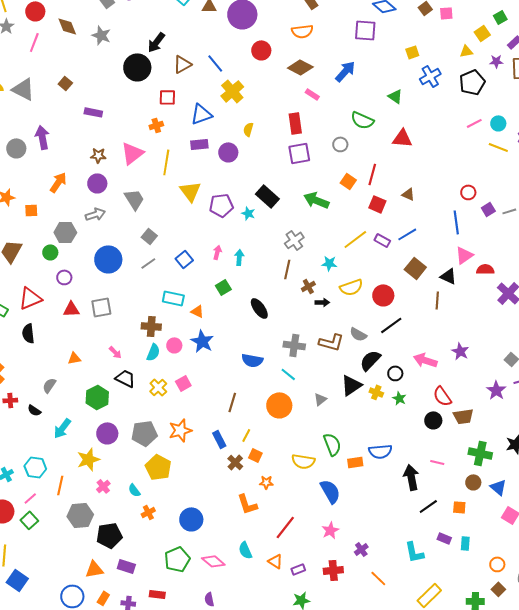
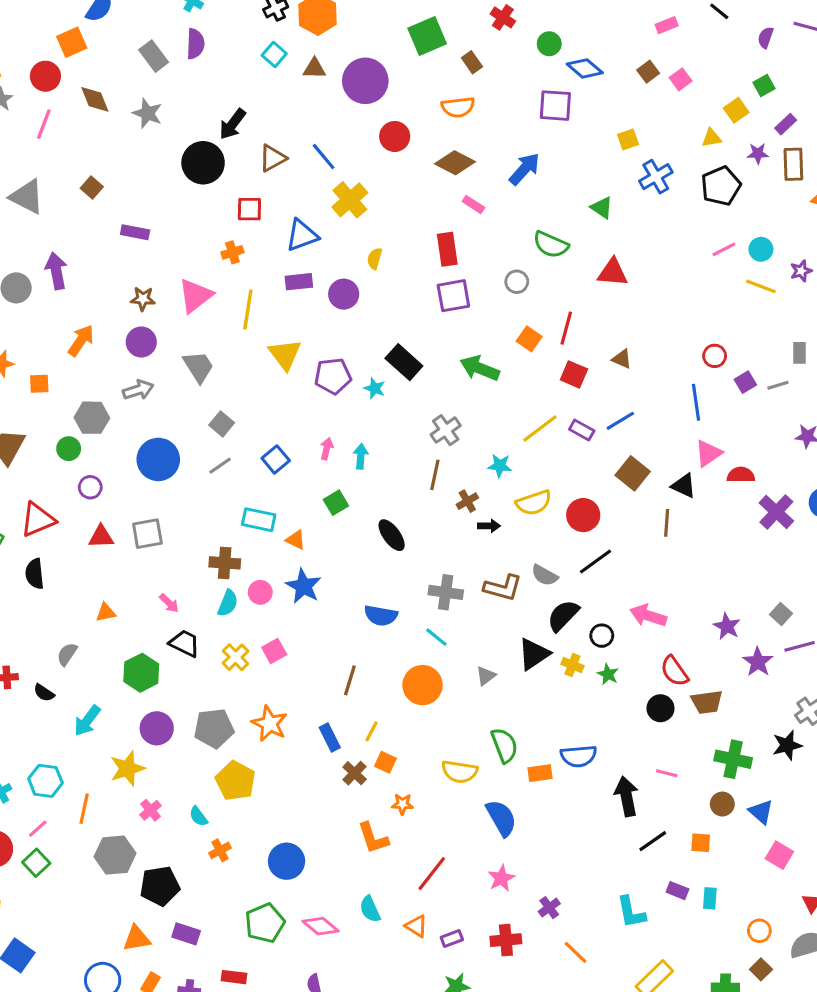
pink square: (446, 13) -> (681, 79), turned -32
purple star: (460, 351) -> (727, 626), moved
orange star: (180, 430) -> (270, 724), turned -30

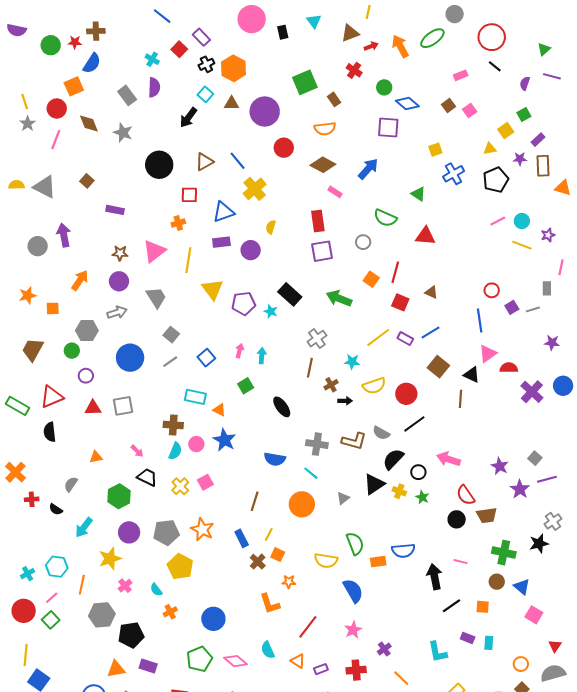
black arrow: (232, 124) -> (188, 118), moved

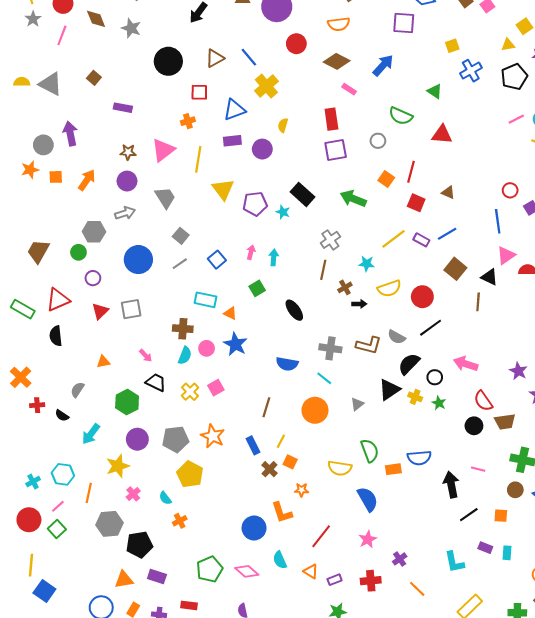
orange star: (28, 295) -> (30, 170), moved
orange square: (53, 308) -> (56, 177), moved
red triangle: (93, 408) -> (100, 311), turned -42
blue circle: (213, 619) -> (254, 528), moved

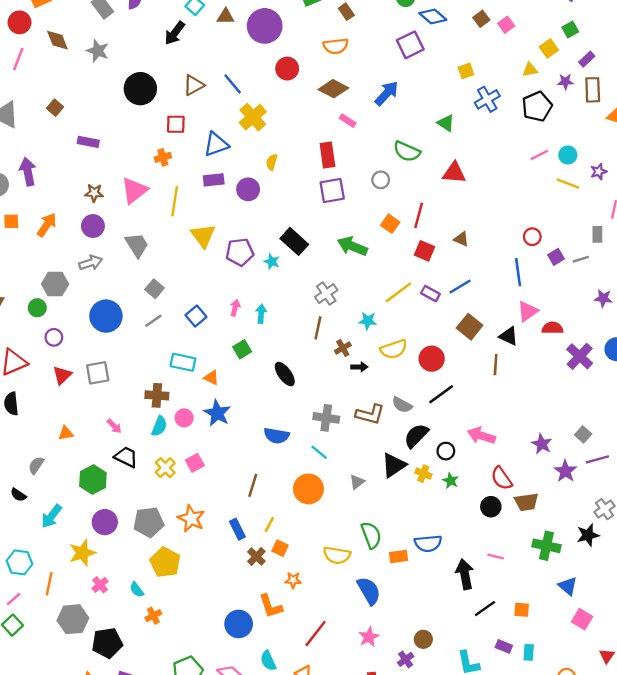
purple square: (404, 23) -> (410, 45), turned -30
brown circle: (515, 490) -> (423, 639), moved

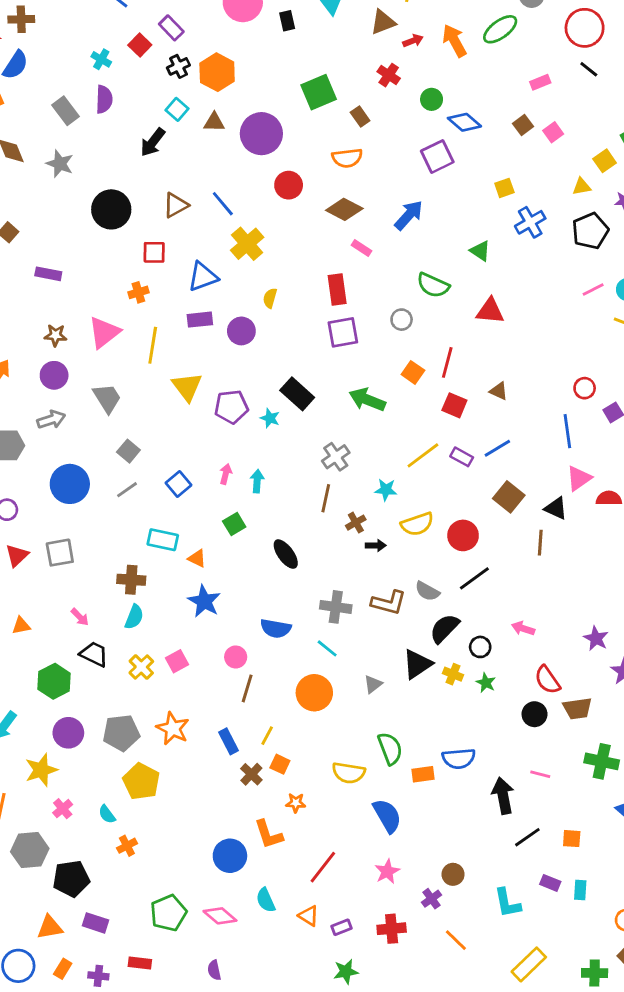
pink circle: (184, 418) -> (236, 657), moved
pink arrow: (481, 436) -> (523, 628), size x0.7

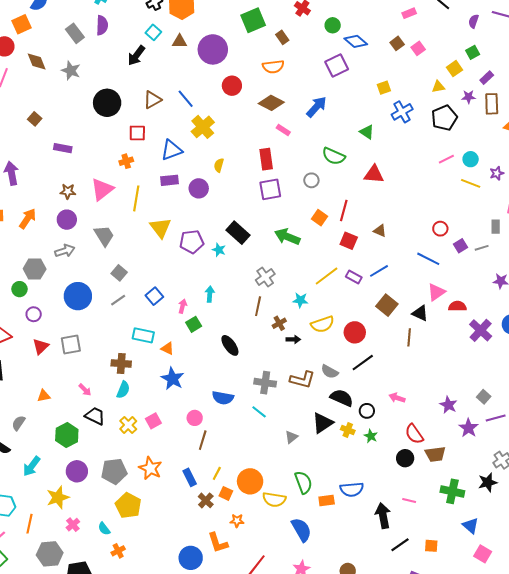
blue line: (567, 431) -> (428, 259), turned -55
pink arrow: (226, 474) -> (183, 306), moved
black semicircle: (444, 628) -> (342, 398), turned 70
orange circle: (314, 693) -> (250, 481), moved

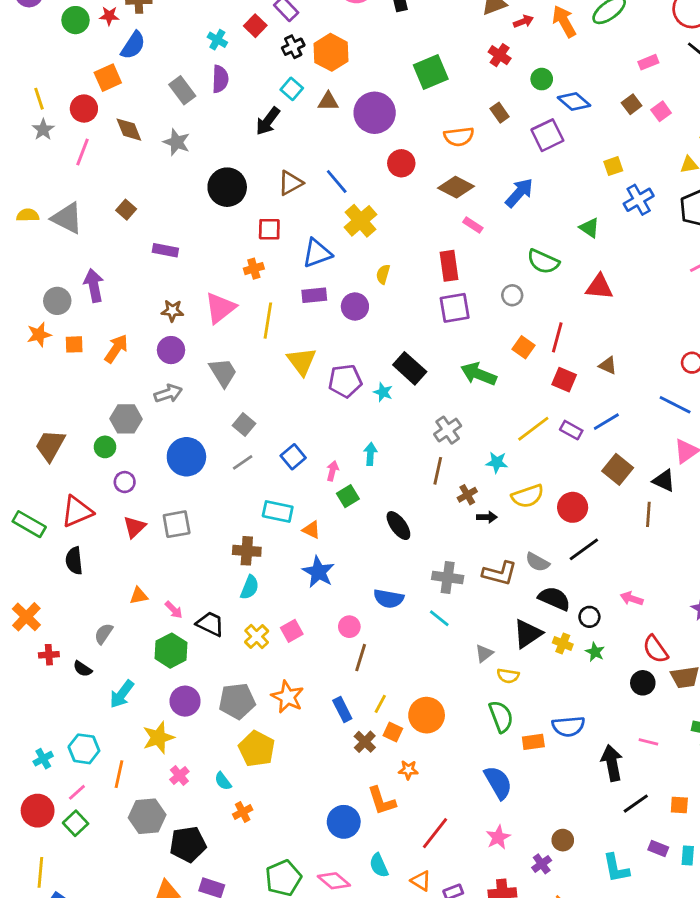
brown rectangle: (282, 37) -> (500, 113), moved
pink arrow: (85, 390) -> (174, 610), moved
yellow semicircle: (274, 499) -> (508, 676), moved, size x0.7

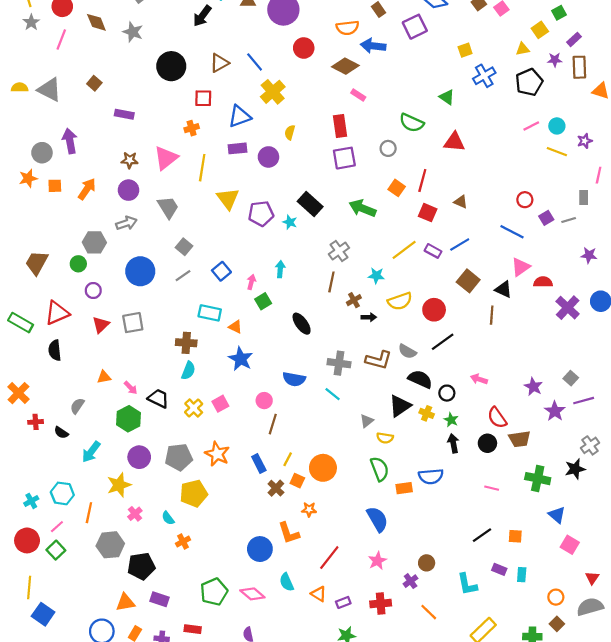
blue arrow: (519, 193) -> (373, 46), moved, turned -125
yellow pentagon: (257, 749) -> (194, 493), turned 30
black arrow: (612, 763) -> (453, 443), moved, size x0.7

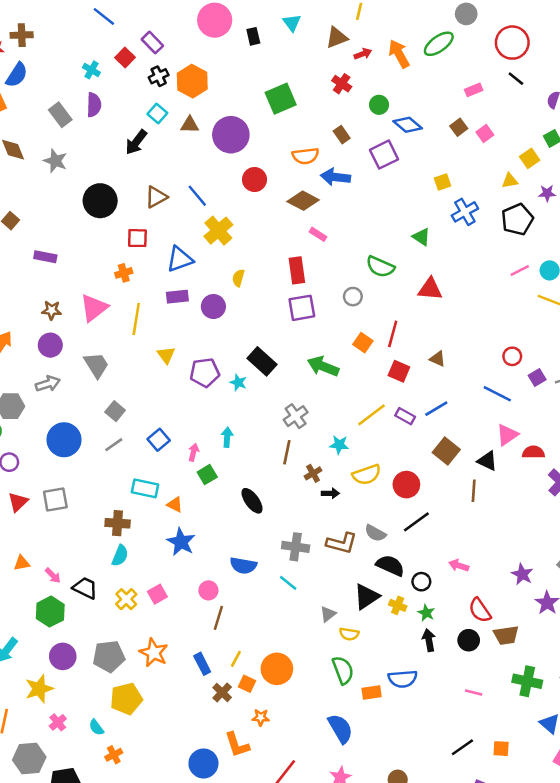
yellow triangle: (228, 199) -> (166, 355), size x0.7

